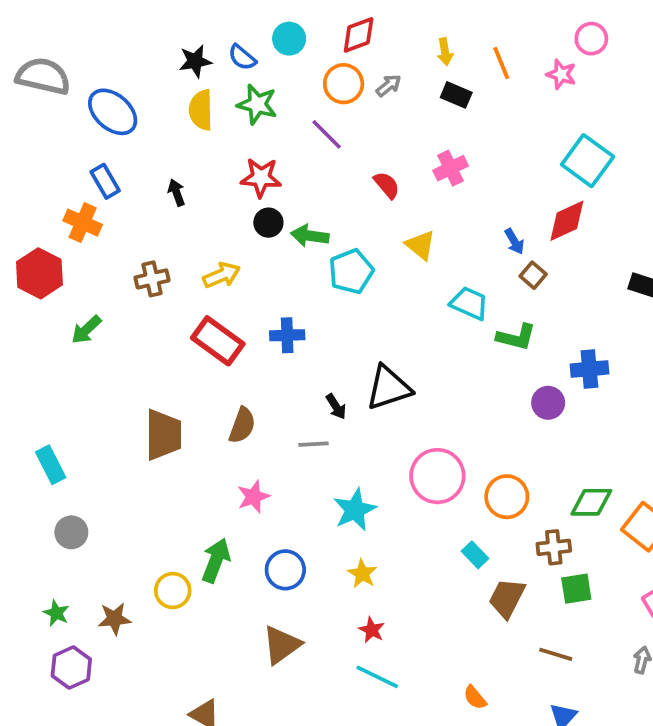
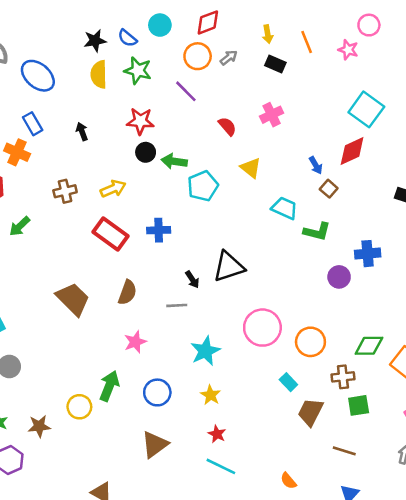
brown trapezoid: (163, 435) -> (73, 299), turned -45

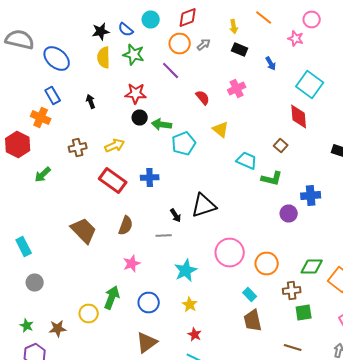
orange line: (307, 42) -> (264, 18), moved, turned -30
red diamond: (352, 151) -> (299, 116), turned -70
blue arrow: (316, 165) -> (271, 64), moved
brown trapezoid: (310, 412) -> (253, 320), moved, turned -40

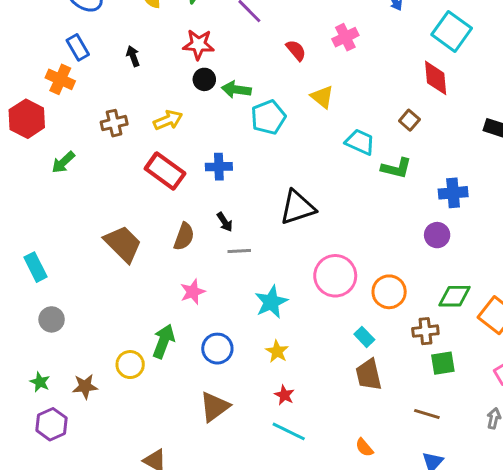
purple circle: (289, 214) -> (437, 235), moved
black arrow: (176, 216) -> (225, 222), moved

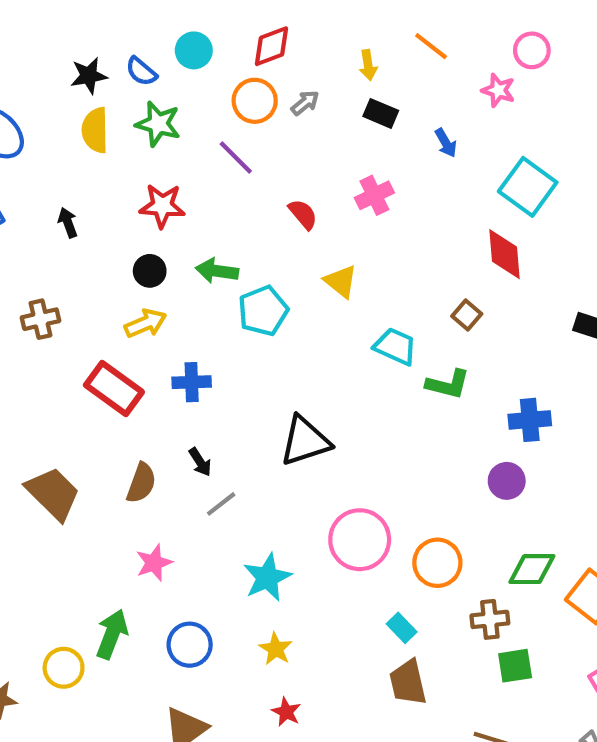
black circle: (204, 79) -> (150, 271), moved
yellow arrow: (168, 120) -> (145, 323), moved
gray line: (239, 251) -> (221, 504), turned -35

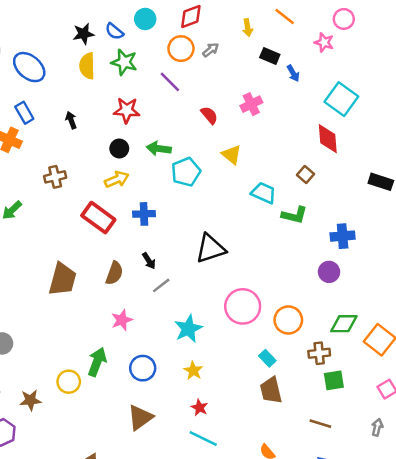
black rectangle: (381, 113) -> (270, 56), moved
brown trapezoid: (53, 493) -> (63, 279), turned 60

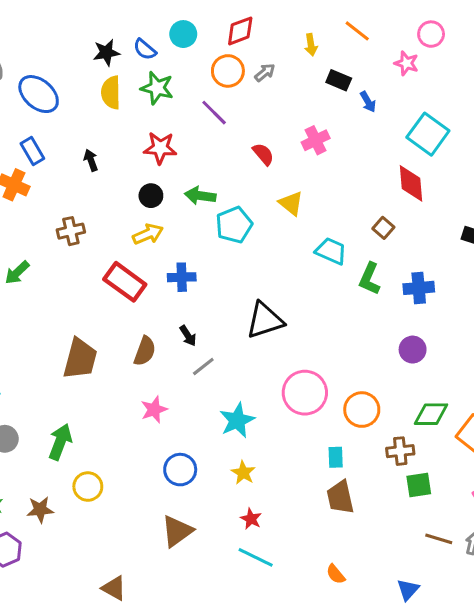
green L-shape: (294, 215) -> (369, 279), turned 100
blue cross: (343, 236) -> (419, 288), moved
cyan rectangle: (267, 358) -> (336, 457), turned 42
green arrow: (97, 362) -> (60, 442), moved
brown line: (320, 424) -> (439, 539), moved

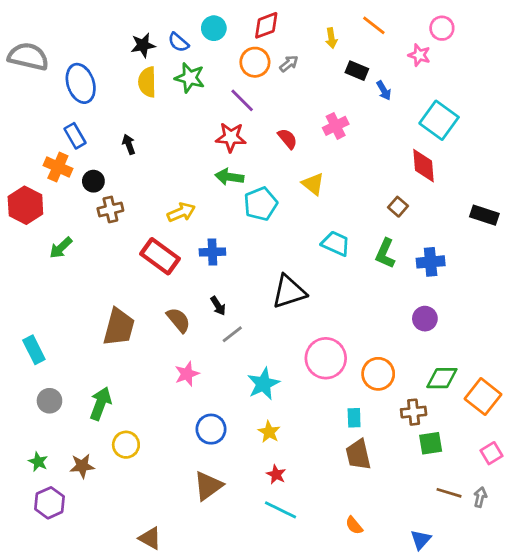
blue ellipse: (39, 94) -> (81, 83), turned 30
red star: (160, 148) -> (231, 137), moved
black circle: (151, 196) -> (93, 181), moved
cyan trapezoid: (331, 251) -> (336, 244), moved
brown semicircle: (145, 351) -> (178, 320), turned -60

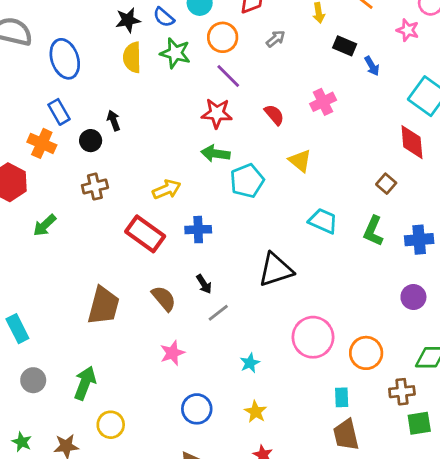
orange circle: (255, 62) -> (223, 37), moved
black circle: (93, 181) -> (91, 141), moved
cyan star: (263, 384) -> (250, 363), size x0.6

